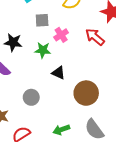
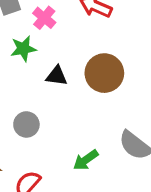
brown circle: (86, 93) -> (104, 73), moved

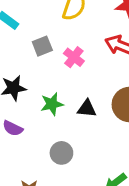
green star: (23, 49) -> (52, 104), moved

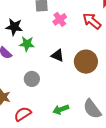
green star: (52, 104) -> (27, 44), moved

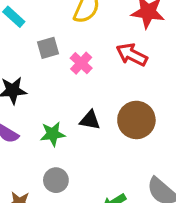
green star: (27, 44) -> (53, 134), moved
gray circle: (32, 79) -> (56, 180), moved

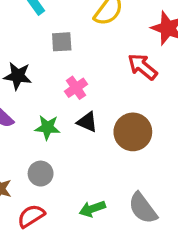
pink cross: (81, 63) -> (76, 88), moved

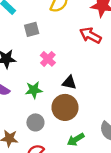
black triangle: (87, 122) -> (69, 83), moved
brown circle: (133, 132) -> (65, 107), moved

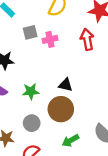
red arrow: (90, 35) -> (87, 39), turned 50
pink cross: (48, 59) -> (50, 39), moved, turned 32

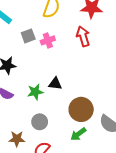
black triangle: (66, 85) -> (55, 84), moved
brown circle: (61, 109) -> (81, 109), moved

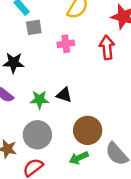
gray square: (28, 36) -> (34, 27), moved
gray circle: (40, 122) -> (37, 135), size x1.5

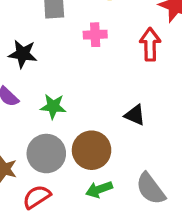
black triangle: (64, 95) -> (135, 115), moved
brown circle: (88, 130) -> (92, 150), moved

